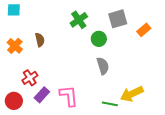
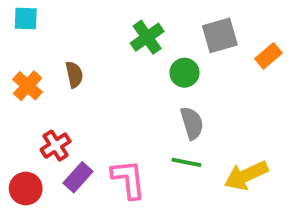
green line: (110, 104) -> (186, 162), moved

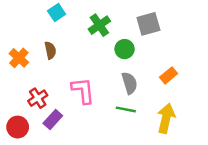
cyan square: (26, 19) -> (57, 13), moved, turned -36
orange rectangle: (269, 56) -> (169, 75), moved
yellow arrow: (246, 175) -> (166, 118), turned 128
pink L-shape: (128, 179) -> (83, 91), moved

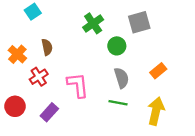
cyan square: (57, 13) -> (33, 12), moved
red cross: (38, 98) -> (39, 77), moved
red circle: (18, 127) -> (15, 106), moved

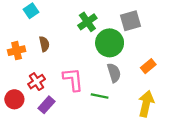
green circle: (117, 46) -> (110, 43), size x1.6
orange cross: (17, 54) -> (17, 51), turned 35
red cross: (39, 77) -> (37, 82), moved
green line: (118, 103) -> (100, 96), moved

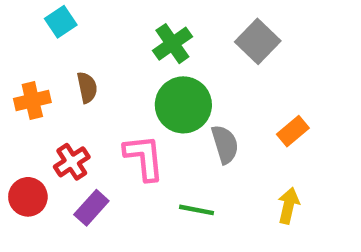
gray square: (131, 21) -> (258, 41), turned -30
green circle: (110, 43) -> (183, 105), moved
green line: (100, 96) -> (197, 210), moved
yellow arrow: (146, 104) -> (288, 206), size x0.7

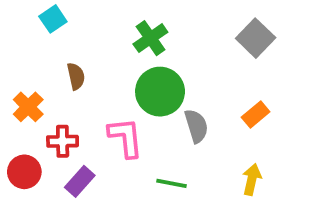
gray square: (258, 41) -> (256, 38), moved
orange cross: (32, 101) -> (28, 107), moved, turned -32
red cross: (72, 162) -> (63, 141), turned 32

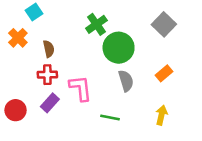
green circle: (160, 92) -> (119, 48), moved
orange cross: (28, 107) -> (18, 38), moved
red cross: (63, 141) -> (47, 75), moved
purple rectangle: (80, 181) -> (50, 103), moved

